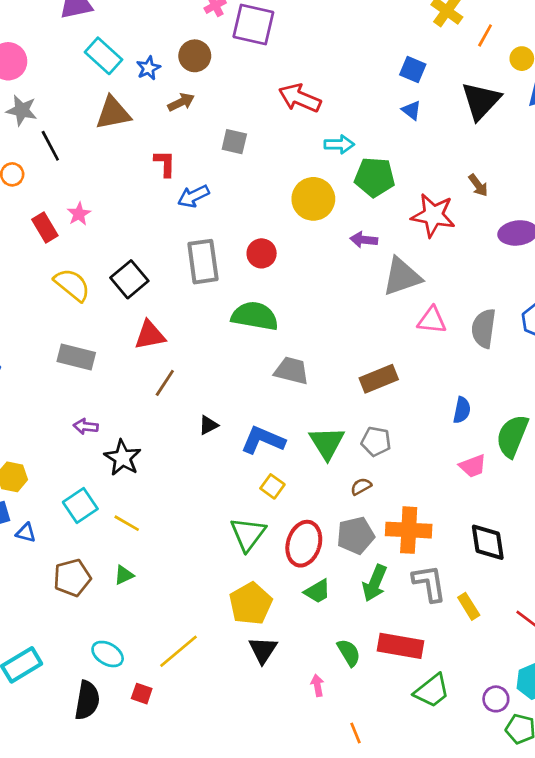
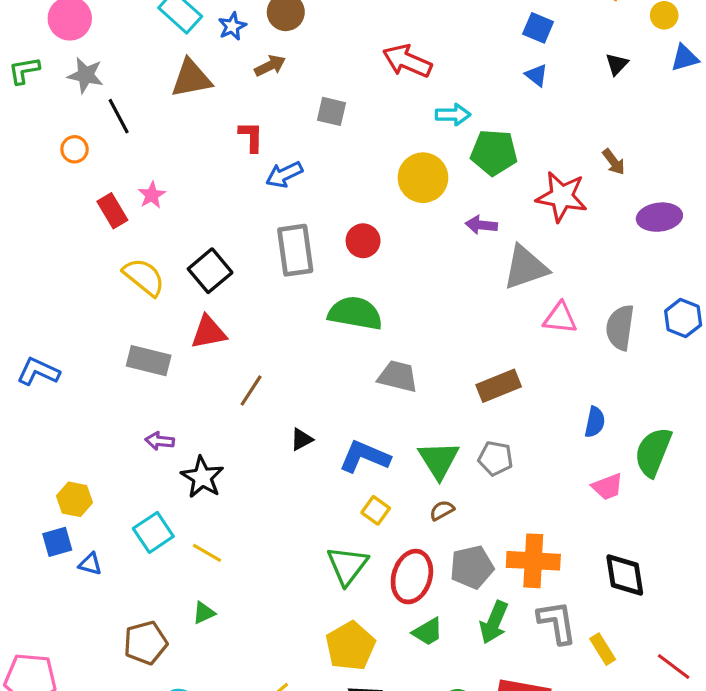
black triangle: (481, 101) -> (617, 64), size x0.5
red triangle: (150, 335) -> (209, 332), moved
brown semicircle: (361, 486) -> (442, 510), moved
brown pentagon: (72, 578) -> (145, 643), moved

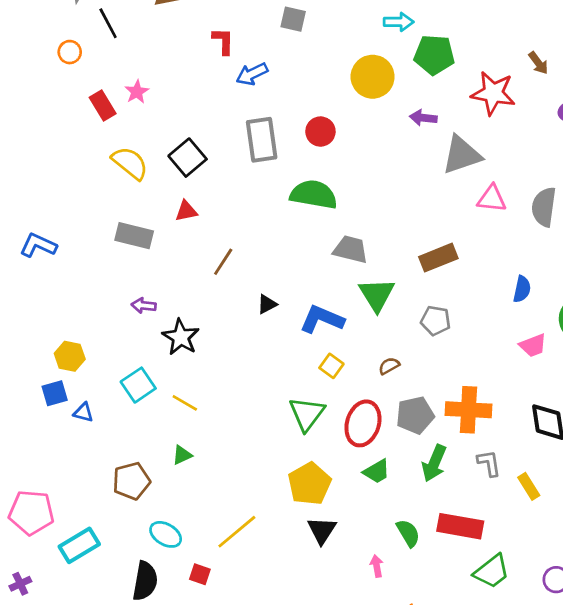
red triangle: (209, 332) -> (186, 211), size x0.7
green triangle: (439, 460) -> (377, 295), moved
gray L-shape: (557, 622) -> (489, 463), size x0.7

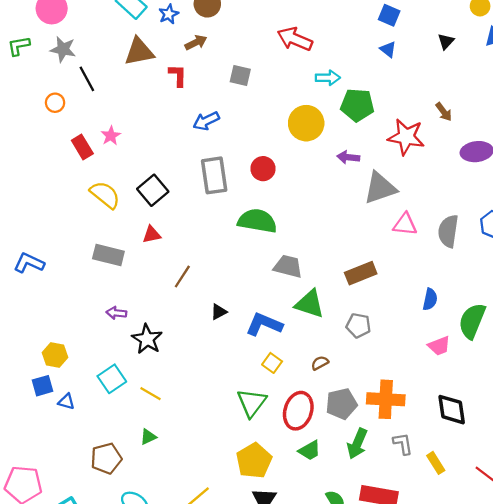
red L-shape: (223, 41) -> (178, 75), moved
green triangle: (377, 295) -> (310, 304), turned -40

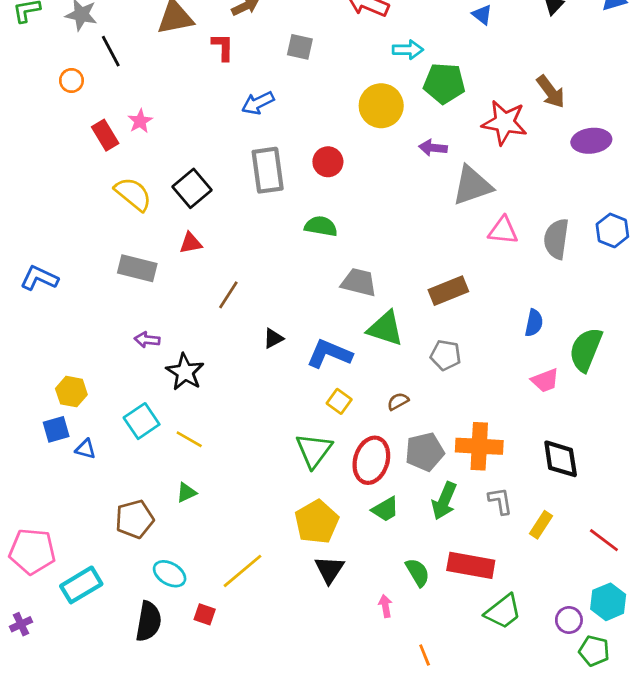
brown arrow: (444, 112) -> (551, 92), size x1.4
green semicircle: (257, 221) -> (321, 226), size x0.7
yellow rectangle: (436, 463) -> (541, 525), turned 65

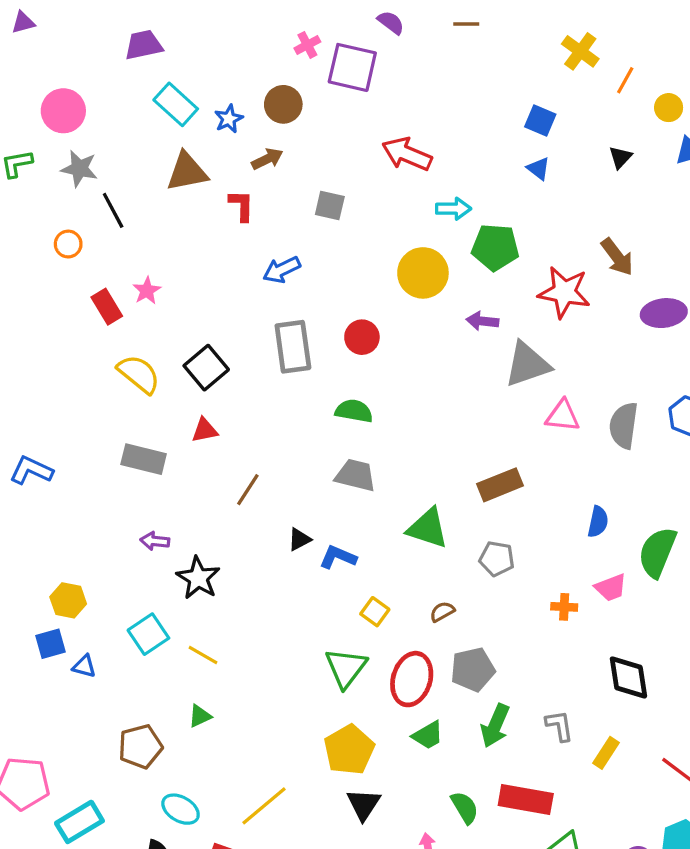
gray trapezoid: (359, 282) -> (356, 475), moved
blue L-shape: (329, 354) -> (338, 557), moved, size x0.7
orange cross: (479, 446) -> (564, 607), moved, size x0.5

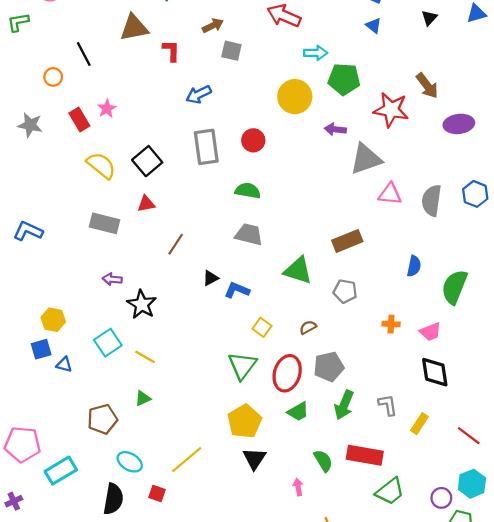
brown arrow: (267, 159) -> (213, 26), moved
gray star: (79, 169) -> (30, 125), moved
pink trapezoid: (611, 588) -> (430, 332), moved

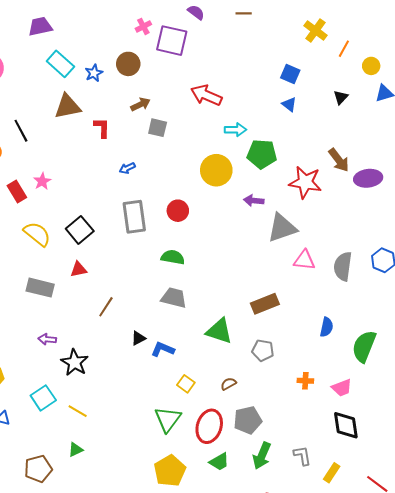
blue arrow: (199, 94) -> (127, 168), size x0.7
purple ellipse: (459, 124) -> (368, 178), moved

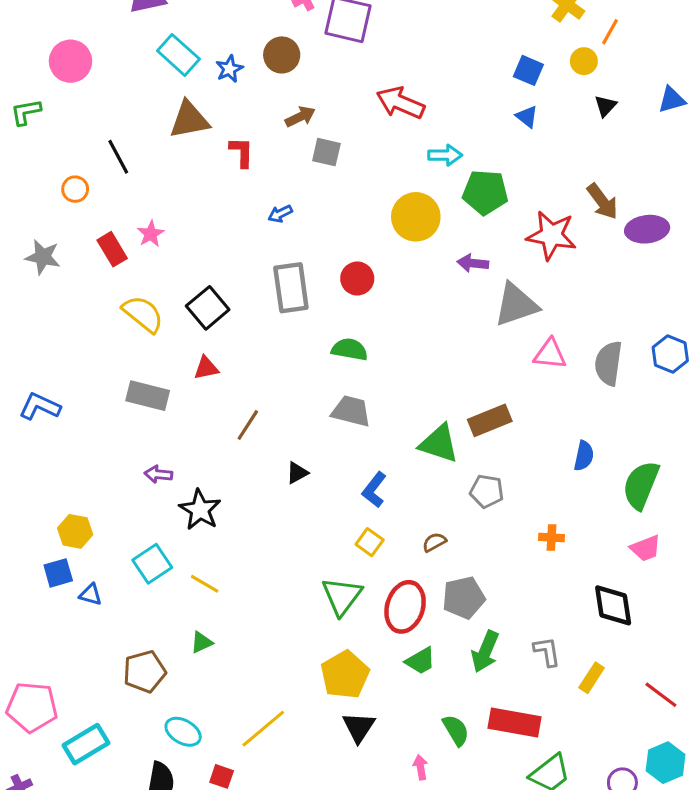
yellow circle: (371, 66) -> (584, 61), moved
green triangle: (219, 331) -> (439, 443), moved
blue L-shape: (163, 349) -> (374, 490), moved, turned -75
pink trapezoid: (342, 388) -> (646, 548), moved

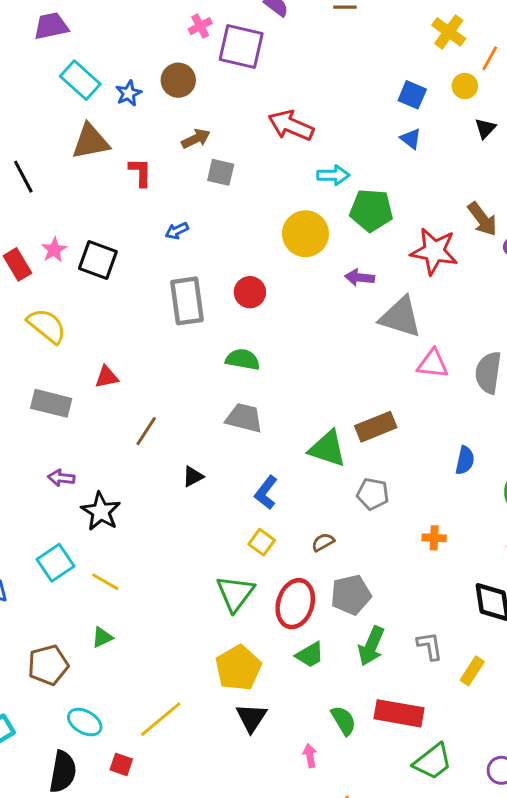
gray triangle: (516, 305) -> (401, 317), turned 36
black square: (208, 308) -> (98, 260), moved, turned -30

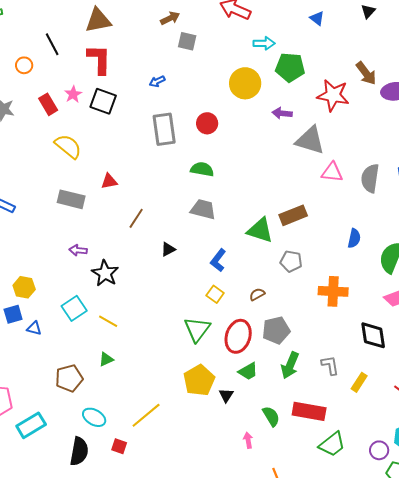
red L-shape: (140, 172) -> (99, 59), moved, size x1.5
orange cross: (434, 538) -> (333, 291), size x1.8
black triangle: (251, 718) -> (226, 395), moved, size x0.7

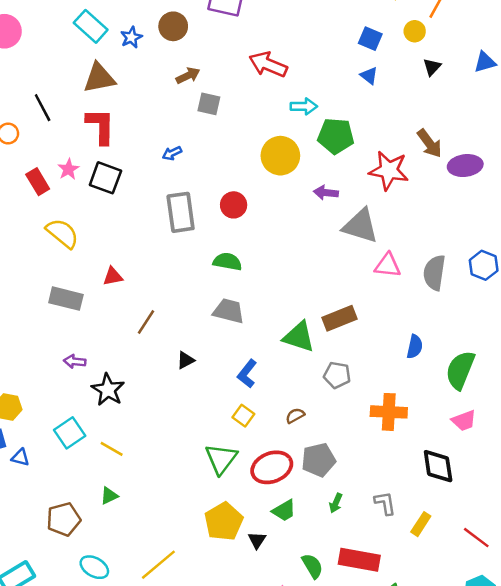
red ellipse: (238, 336) -> (272, 467), turned 52
green arrow: (290, 365) -> (336, 503), size x0.6

